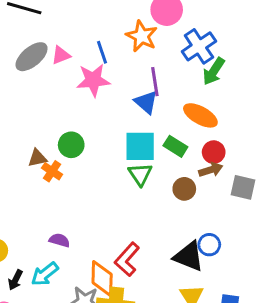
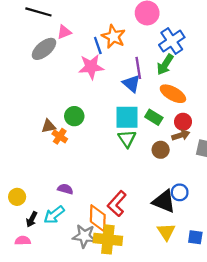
orange star: (142, 36) -> (114, 37), moved
pink triangle: (61, 55) -> (64, 32), moved
green arrow: (214, 71) -> (165, 65), moved

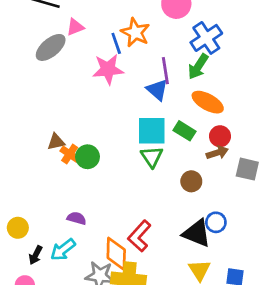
green circle: (74, 116) -> (88, 157), moved
brown circle: (161, 150) -> (191, 181), moved

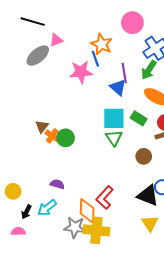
blue line: (116, 43) -> (95, 59), moved
brown triangle: (56, 142) -> (42, 127), turned -40

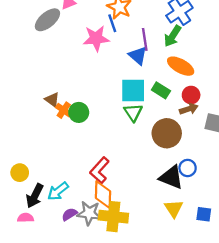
brown triangle: (42, 127) -> (52, 100), turned -32
brown circle: (144, 156) -> (167, 133), size x1.6
purple semicircle: (57, 184) -> (69, 214), moved, turned -48
red L-shape: (105, 198) -> (100, 170), moved
black arrow: (26, 212) -> (35, 196), size x1.5

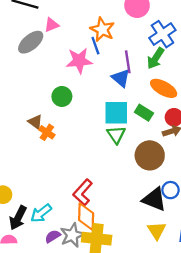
green circle: (79, 112) -> (62, 96), moved
gray star: (89, 213) -> (72, 235), turned -30

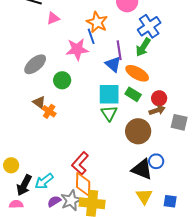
gray ellipse: (31, 42) -> (35, 64), moved
orange ellipse: (164, 88) -> (137, 73), moved

